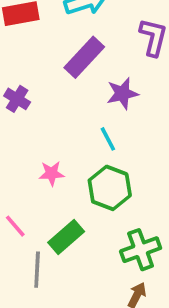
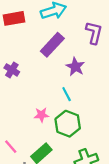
purple star: (122, 94) -> (75, 67), turned -30
pink star: (52, 173) -> (41, 115), moved

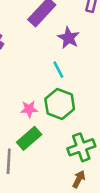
pink star: (41, 115) -> (29, 109), moved

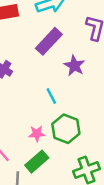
cyan line: (58, 70) -> (51, 96), moved

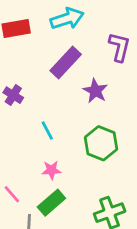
cyan line: (51, 96) -> (47, 130), moved
green hexagon: (66, 129) -> (101, 143), moved

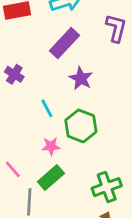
purple star: (95, 91) -> (81, 78), moved
green hexagon: (101, 143) -> (81, 126), moved

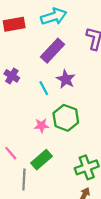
cyan line: (47, 108) -> (44, 88), moved
pink star: (51, 146) -> (42, 126), moved

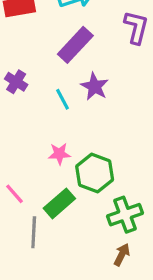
green hexagon: (66, 118) -> (95, 173), moved

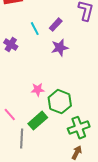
purple rectangle: (75, 45) -> (56, 25), moved, size x0.6
purple star: (95, 87) -> (60, 48), turned 30
cyan line: (63, 99) -> (35, 29), moved

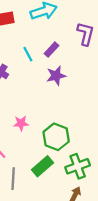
pink star: (38, 90) -> (21, 123), moved
green rectangle: (38, 121) -> (43, 166), moved

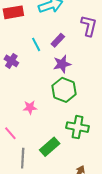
green hexagon: (56, 137) -> (64, 90), moved
green cross: (78, 166) -> (78, 127), moved, turned 30

